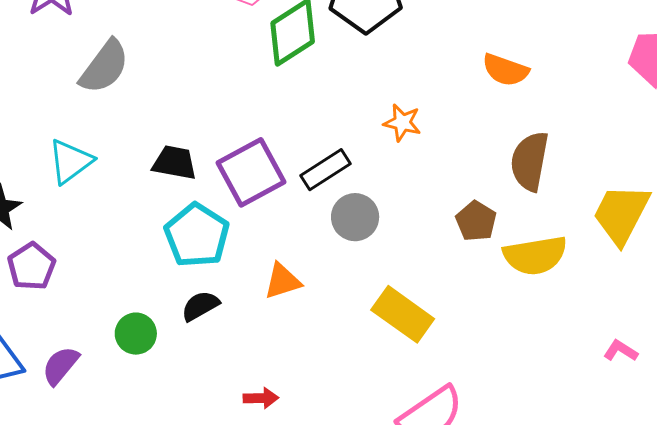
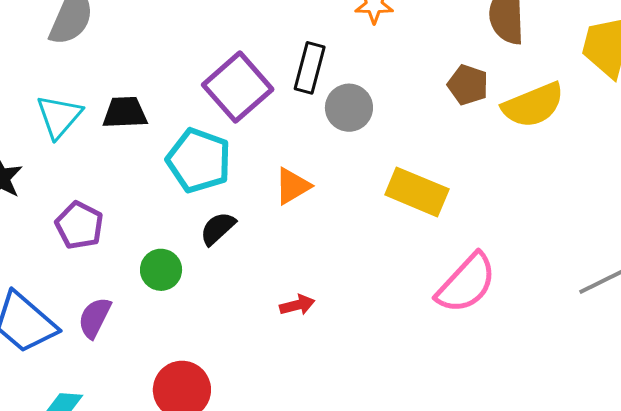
black trapezoid: (175, 163) -> (125, 113), moved
black rectangle: (325, 170) -> (310, 68), turned -30
purple pentagon: (31, 266) -> (79, 225), moved

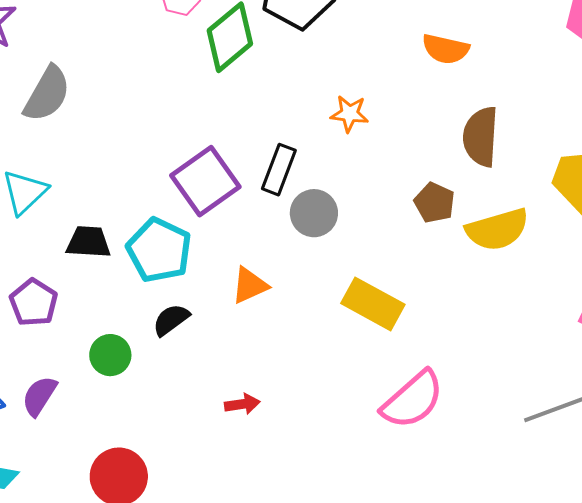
black trapezoid: (125, 113) -> (88, 242), moved

